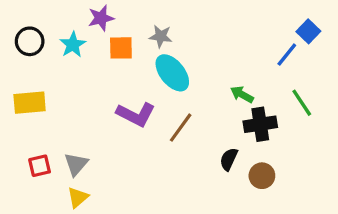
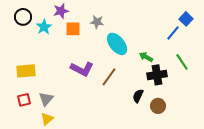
black circle: (30, 41) -> (23, 17), moved
cyan ellipse: (172, 73) -> (117, 44), moved
yellow rectangle: (30, 103) -> (26, 71), moved

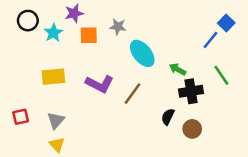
yellow rectangle: (26, 71) -> (53, 77), moved
red square: (24, 100) -> (21, 117), moved
yellow triangle: (47, 119) -> (57, 145), turned -32

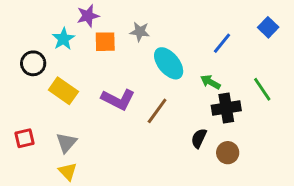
black circle: (28, 21) -> (33, 63), moved
blue line: (210, 40) -> (222, 43), moved
yellow rectangle: (53, 77) -> (63, 91), turned 40

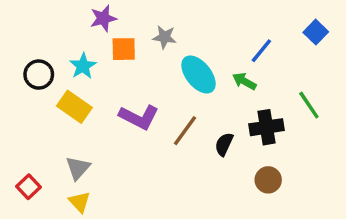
cyan star: (63, 39) -> (83, 66), moved
green arrow: (210, 82) -> (244, 81), moved
red square: (24, 138) -> (29, 187), moved, turned -30
black semicircle: (199, 138) -> (224, 144), moved

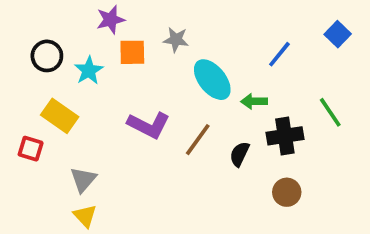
black circle: (39, 75) -> (47, 56), moved
green arrow: (244, 81) -> (254, 101), moved, turned -30
yellow rectangle: (74, 107) -> (60, 116), moved
red square: (29, 187) -> (31, 149), moved, turned -30

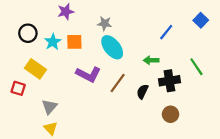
orange square: (132, 52) -> (74, 42), moved
cyan ellipse: (212, 80) -> (112, 47), moved

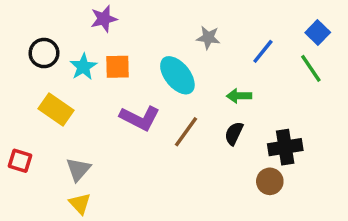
gray star: (105, 23) -> (208, 38), moved
green line: (196, 67) -> (311, 68), moved
black cross: (169, 81) -> (285, 147), moved
red square: (18, 88) -> (20, 161), moved
black semicircle: (142, 92) -> (234, 133), moved

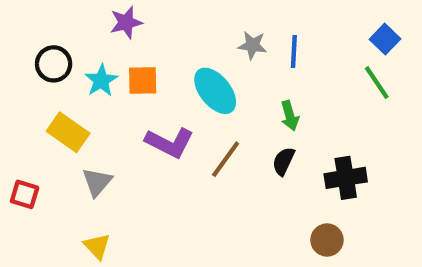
blue line: (263, 51) -> (294, 51), moved, turned -36
green arrow: (239, 96) -> (290, 116), turned -105
gray triangle: (78, 169) -> (97, 182), moved
brown circle: (270, 181) -> (327, 240), moved

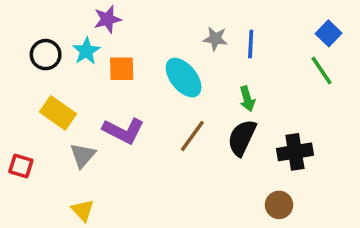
cyan star: (101, 80) -> (86, 51), moved
purple L-shape: (170, 143) -> (123, 131), moved
black semicircle: (284, 161) -> (242, 138), size x1.5

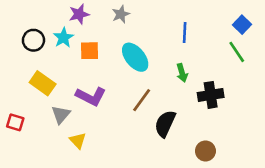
gray star: (215, 39) -> (121, 14), moved, turned -30
black semicircle: (242, 138) -> (165, 124), moved
black cross: (295, 152) -> (211, 95), moved
yellow triangle: (83, 210) -> (78, 141), moved

